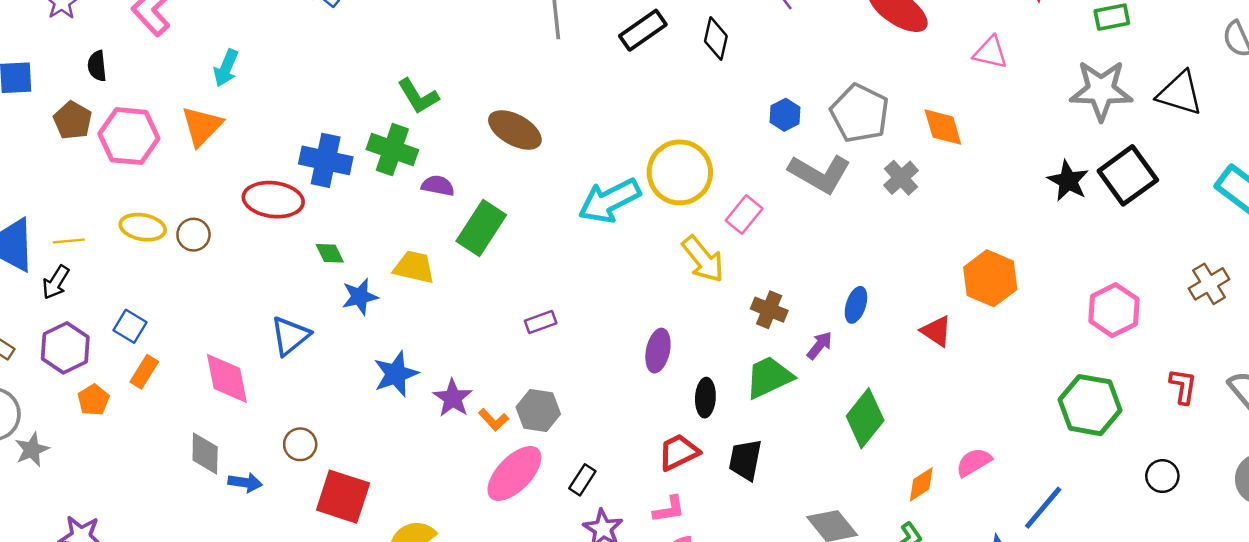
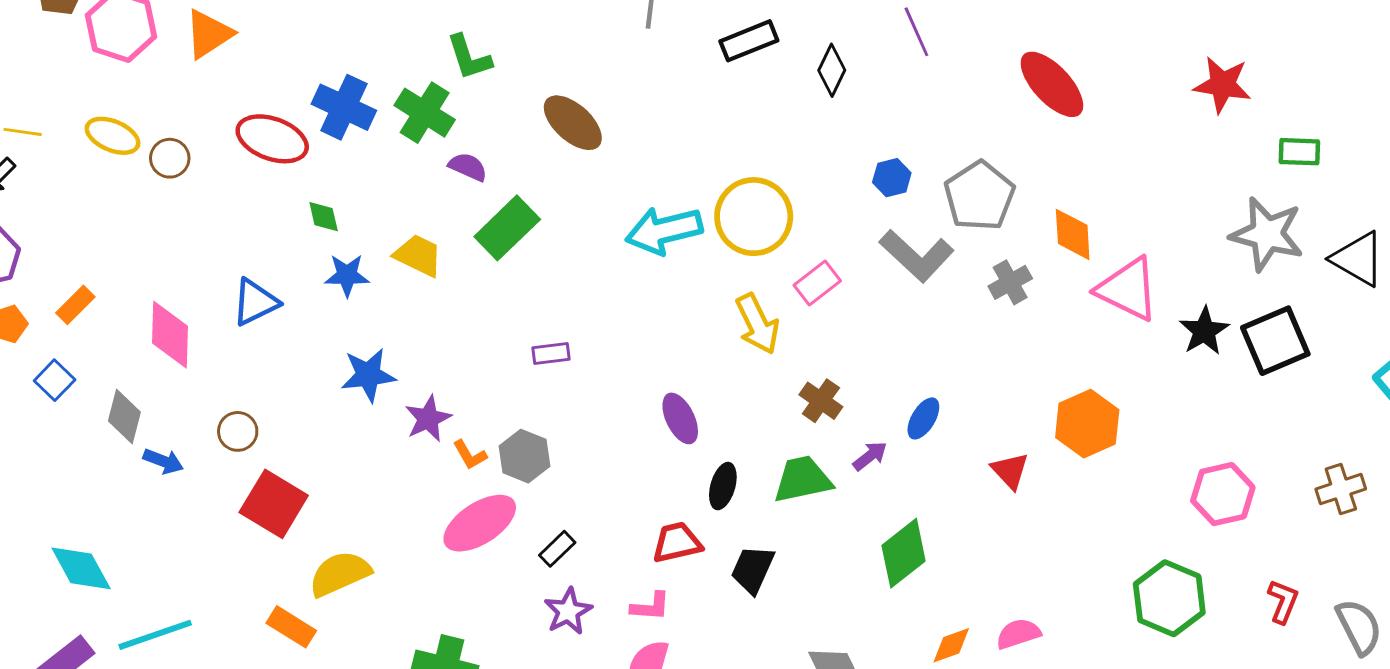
pink triangle: (990, 53) -> (1128, 289), moved, size x1.6
blue square: (130, 326) -> (55, 380), moved
purple ellipse: (658, 351) -> (680, 418), turned -51

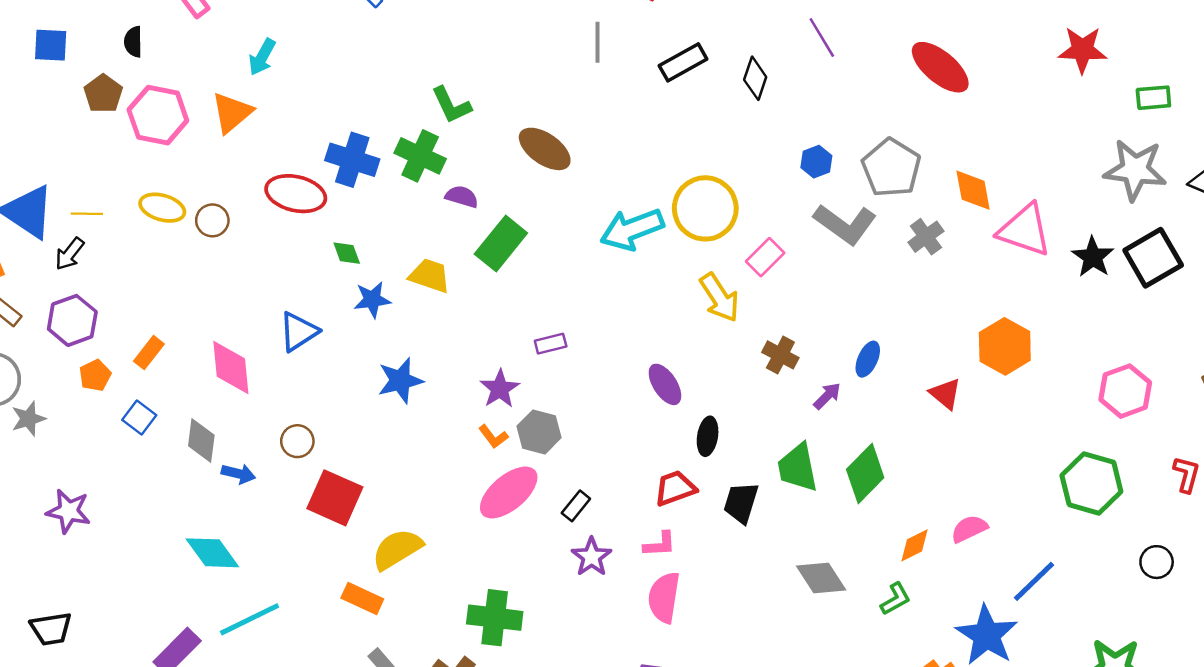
purple star: (428, 419) -> (500, 389), moved
green trapezoid: (803, 479) -> (798, 468), moved, turned -82
cyan diamond: (81, 568) -> (212, 553), moved

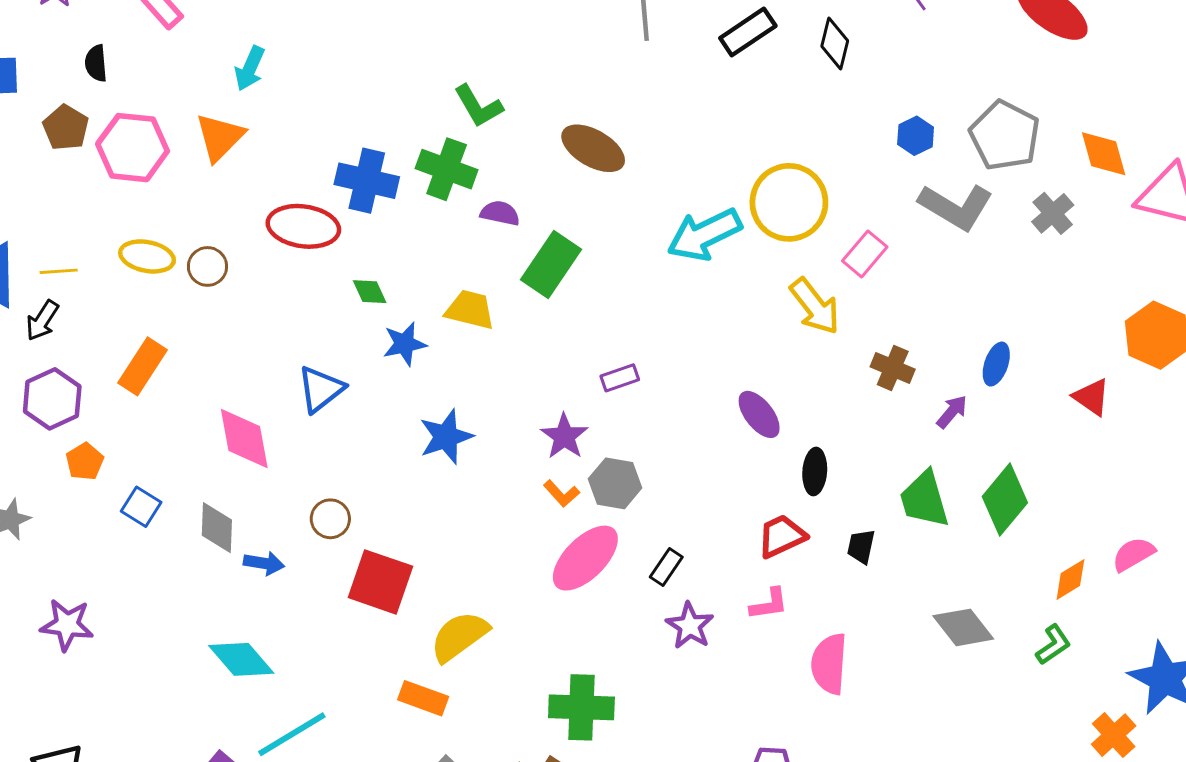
orange rectangle: (149, 353) -> (143, 366), moved, size x1.4
black trapezoid: (741, 503) -> (861, 547), size x0.7
pink semicircle: (664, 597) -> (829, 664), moved

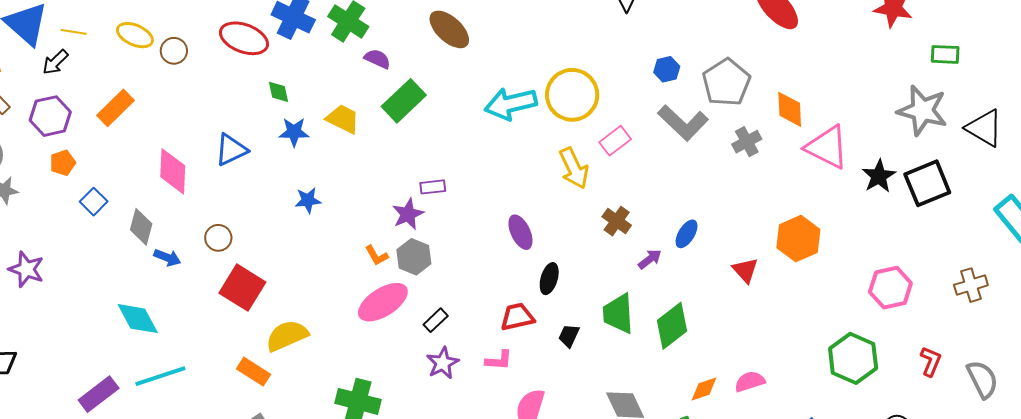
purple star: (564, 436) -> (408, 214), moved
blue star: (446, 437) -> (308, 200), size x0.7

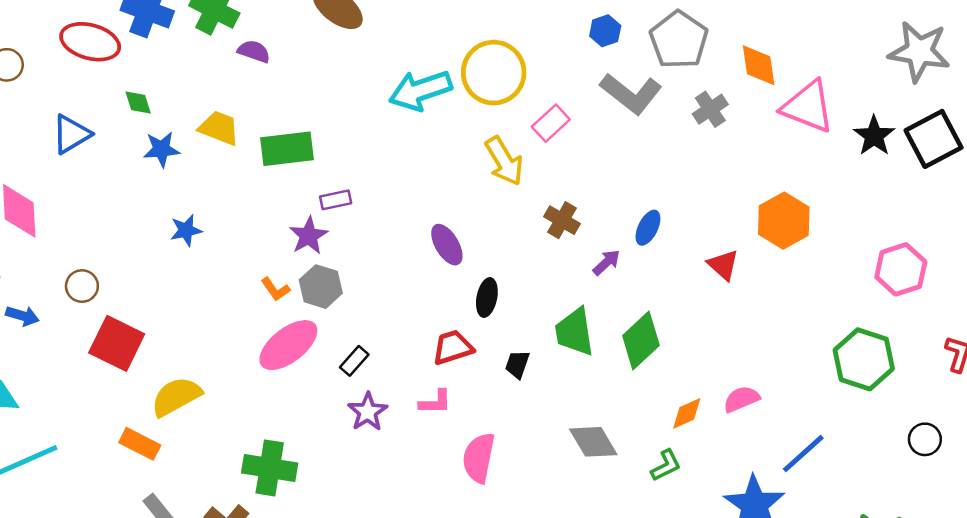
green rectangle: (404, 101) -> (287, 149), moved, turned 42
blue triangle: (231, 150) -> (71, 134), moved

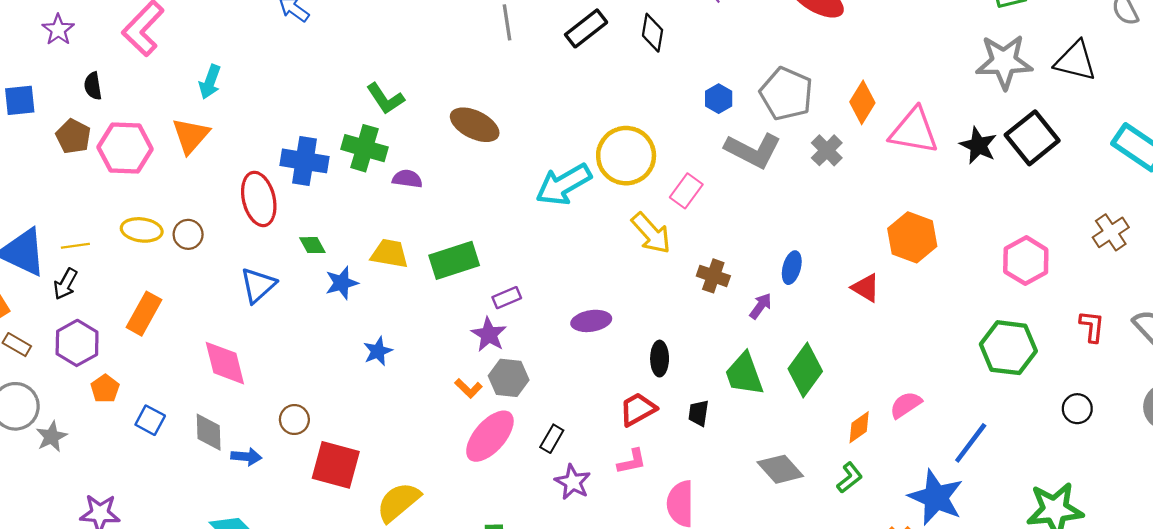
red ellipse: (90, 42) -> (259, 199), turned 72
orange diamond: (759, 65) -> (862, 102), turned 51
purple ellipse: (447, 245) -> (591, 321), moved, turned -57

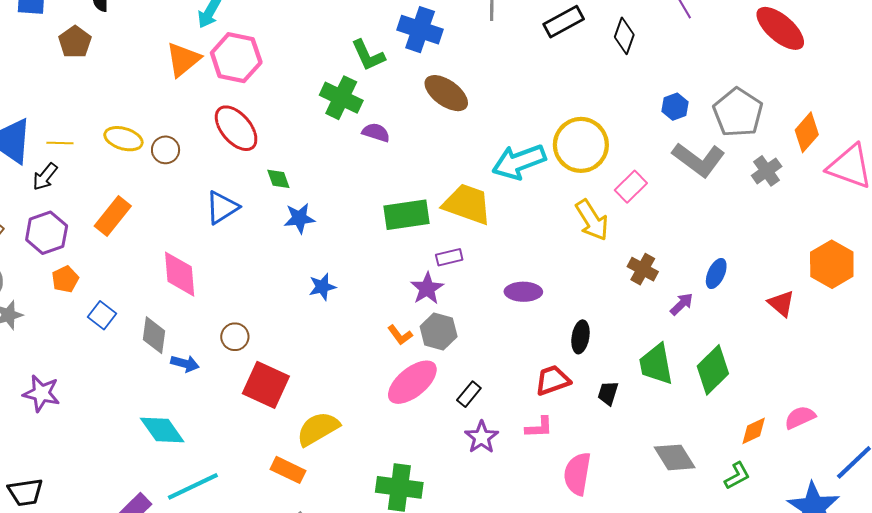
pink hexagon: (125, 148) -> (236, 58), moved
blue cross: (305, 161) -> (420, 30), moved
red ellipse: (259, 199) -> (236, 128), turned -36
yellow trapezoid: (390, 254) -> (467, 204), moved, size x1.4

